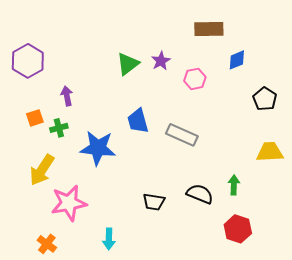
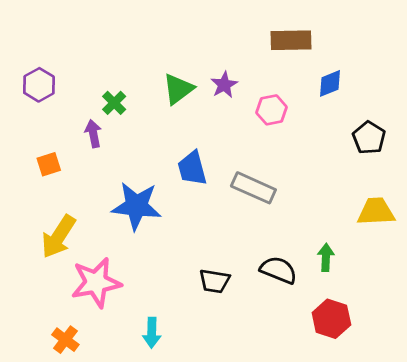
purple hexagon: (28, 61) -> (39, 85), size x0.7
green cross: (59, 128) -> (114, 103), moved, turned -30

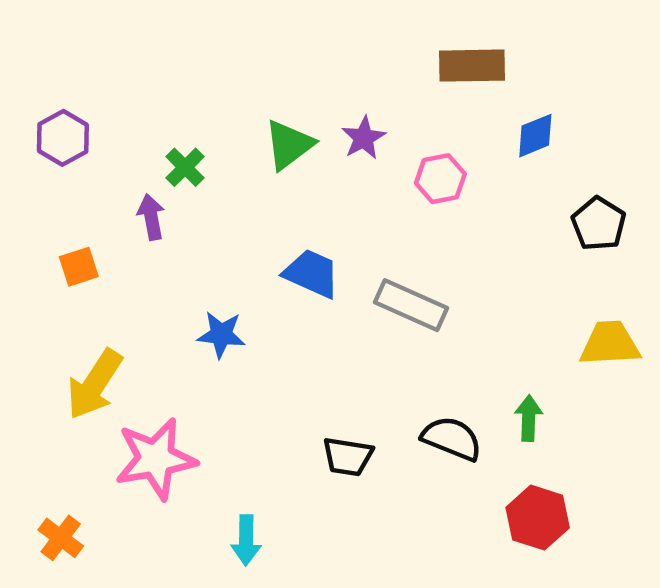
blue trapezoid: (192, 168) -> (312, 273), turned 129
blue star: (136, 206) -> (221, 335), size x0.6
orange cross: (65, 340) -> (61, 538), moved

